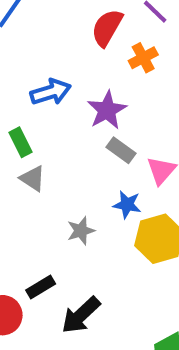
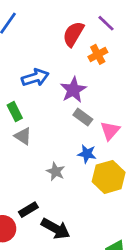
gray star: (81, 231) -> (56, 171), turned -30
black arrow: (81, 315) -> (56, 229), turned -108

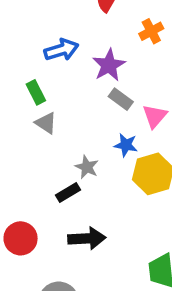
orange cross: (98, 54) -> (151, 31), moved
black rectangle: (28, 210) -> (68, 193), moved
black arrow: (56, 229) -> (87, 238), turned -32

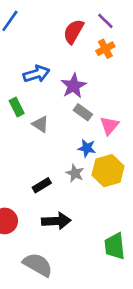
orange cross: (151, 31) -> (105, 49), moved
gray triangle: (46, 123) -> (40, 124), moved
gray star: (87, 167) -> (75, 173), moved

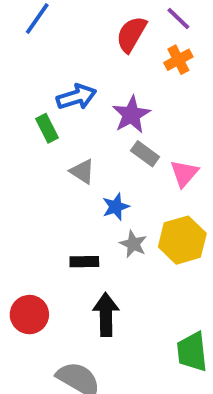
green rectangle: (17, 107) -> (47, 128), moved
blue star: (87, 148) -> (116, 207), moved, turned -30
black rectangle: (42, 185) -> (84, 262), turned 30
black arrow: (56, 221) -> (106, 315), turned -88

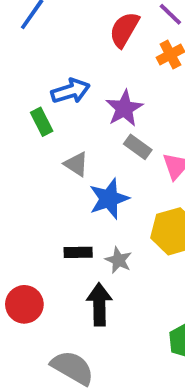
blue star: (116, 207) -> (109, 199), size x1.5
gray star: (133, 244) -> (119, 260), moved

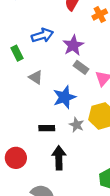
green rectangle: (42, 122) -> (17, 53), moved
gray triangle: (76, 164) -> (36, 77), moved
gray star: (119, 260) -> (77, 125), moved

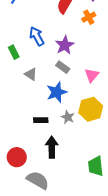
blue arrow: (42, 35) -> (37, 36), turned -102
gray rectangle: (81, 67) -> (63, 67), moved
red circle: (16, 158) -> (17, 157), moved

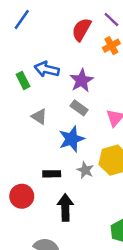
blue arrow: (37, 36) -> (47, 69), turned -48
green rectangle: (14, 52) -> (23, 80), moved
red circle: (17, 157) -> (22, 196), moved

